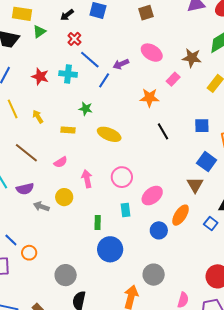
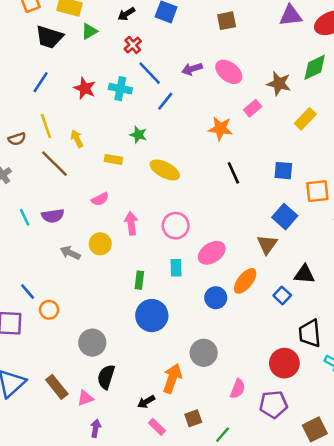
purple arrow: (121, 64) -> (192, 69), moved
brown line: (26, 153) -> (54, 164), moved
purple semicircle: (25, 189) -> (53, 216), moved

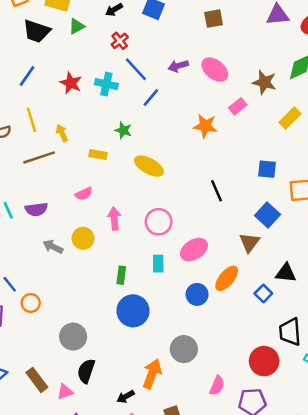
brown line: (54, 164) -> (39, 157), turned -64
black line: (233, 173) -> (216, 191), moved

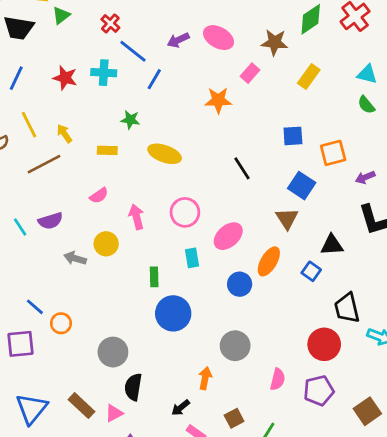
orange arrow: (152, 374) -> (205, 378), size x0.7

